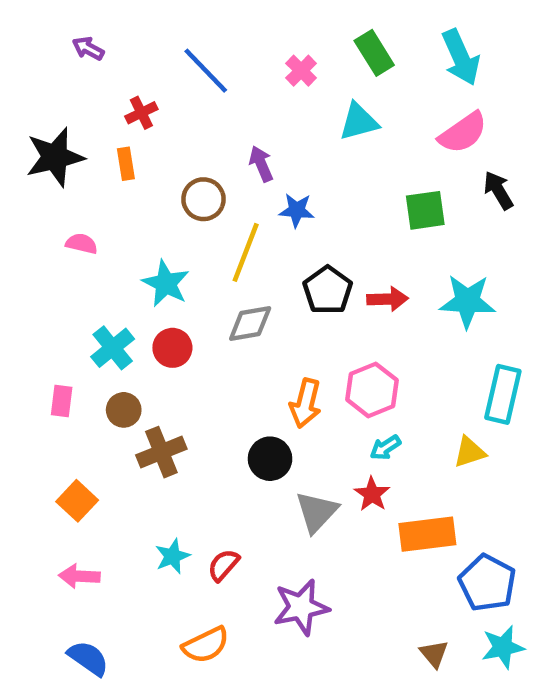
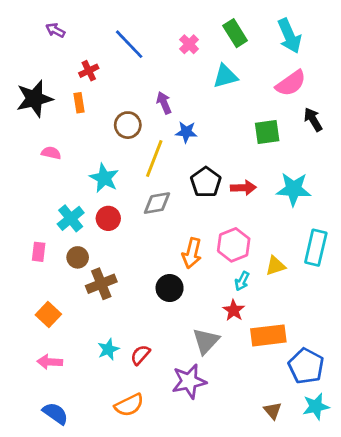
cyan arrow: (385, 448) -> (242, 281), turned -30
yellow triangle: (470, 452) -> (275, 266), moved
gray triangle: (317, 512) -> (206, 341), moved

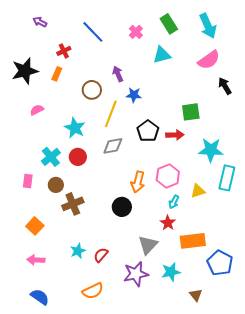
orange rectangle: (79, 103) -> (57, 74), turned 32
green square: (267, 132) -> (191, 112), moved
pink semicircle: (51, 153) -> (37, 110), turned -40
cyan star: (294, 189) -> (211, 150), moved
cyan star: (316, 406) -> (171, 272), moved

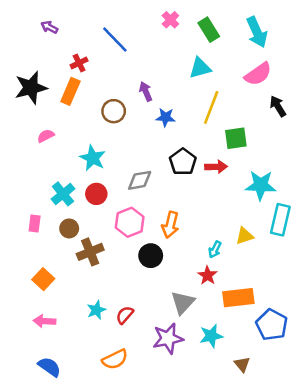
pink cross: (136, 32) -> (170, 20), moved
orange rectangle: (57, 74) -> (70, 91), size x1.5
yellow line: (111, 114) -> (211, 107), moved
pink hexagon: (168, 176) -> (130, 222), moved

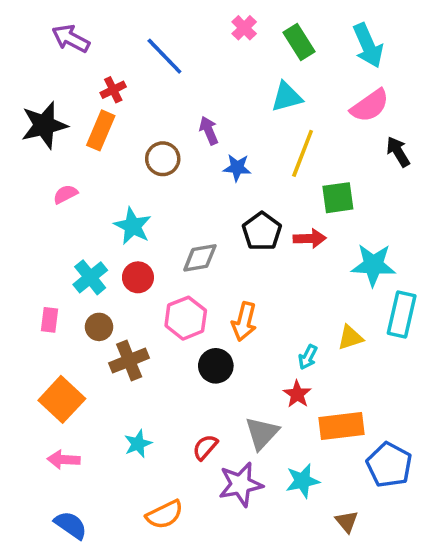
purple arrow: (49, 27) -> (71, 38), size x1.5
orange square: (43, 279) -> (62, 399), size x1.4
red semicircle: (125, 315) -> (205, 447), moved

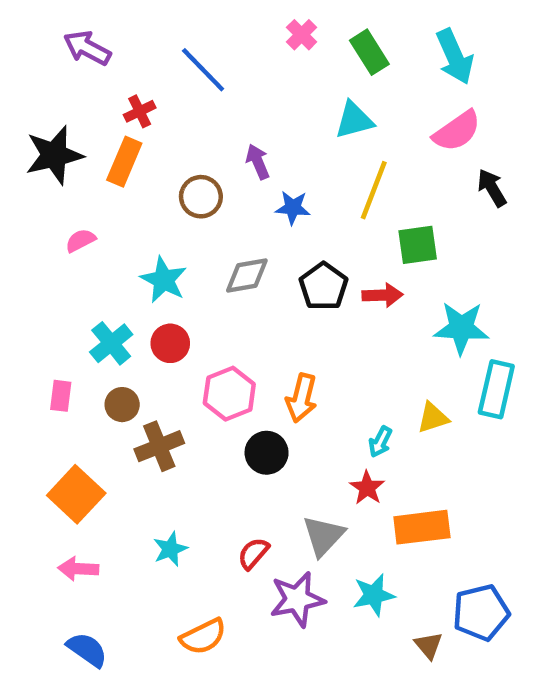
gray diamond: (200, 258) -> (247, 275), moved
blue pentagon: (389, 465) -> (481, 612), moved, turned 30

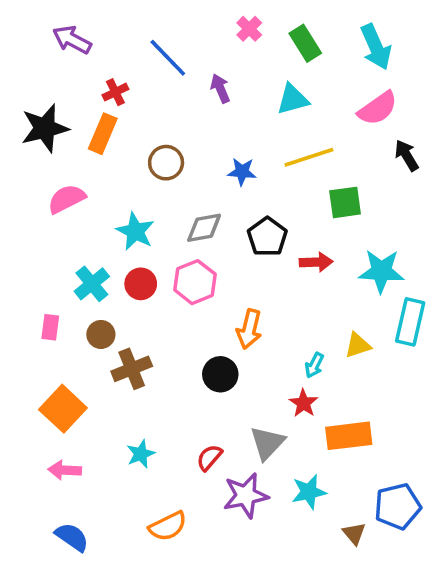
purple arrow: (258, 162) -> (220, 88), moved
yellow line: (374, 190) -> (309, 157), turned 51
pink semicircle: (81, 240) -> (67, 199), size x1.5
red arrow: (383, 295) -> (316, 262), moved
pink hexagon: (229, 394) -> (195, 282), moved

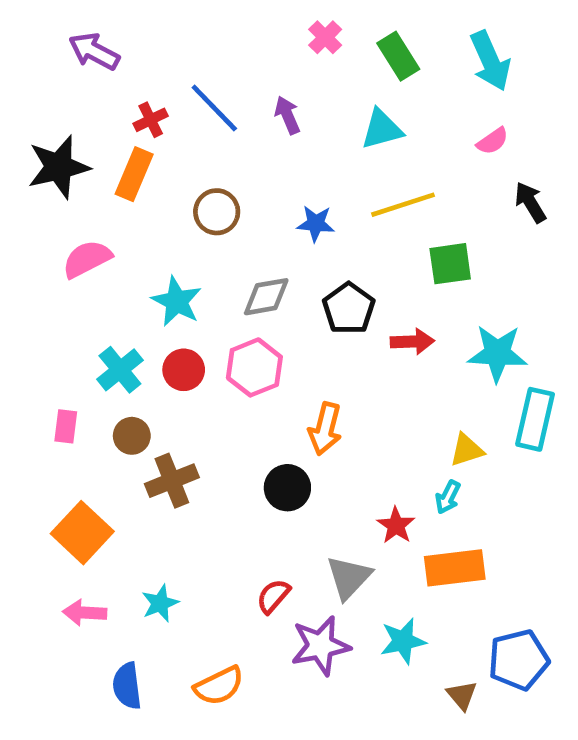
blue line: (168, 58) -> (214, 108), moved
pink semicircle: (378, 108) -> (493, 141), size x0.6
cyan arrow: (314, 365) -> (448, 497), moved
cyan star: (141, 454) -> (160, 603), moved
blue semicircle: (72, 537) -> (127, 686), moved, turned -132

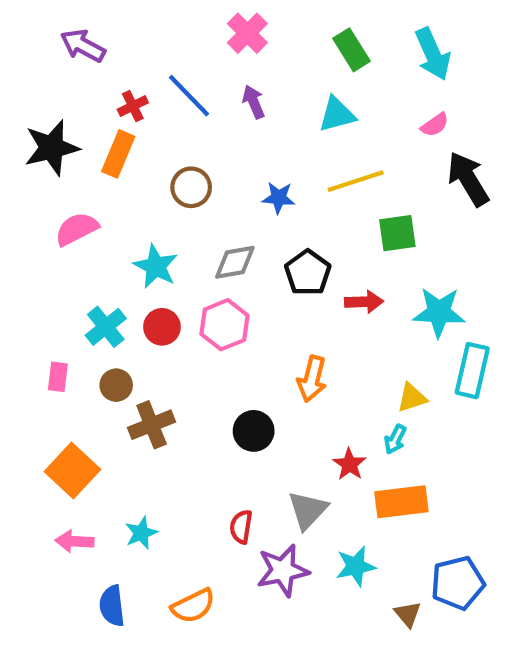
pink cross: (325, 37) -> (247, 33), moved, size x1.4
black arrow: (530, 202) -> (468, 179), size x1.5
orange arrow: (325, 429) -> (312, 379), moved
red semicircle: (273, 596) -> (241, 527), turned -32

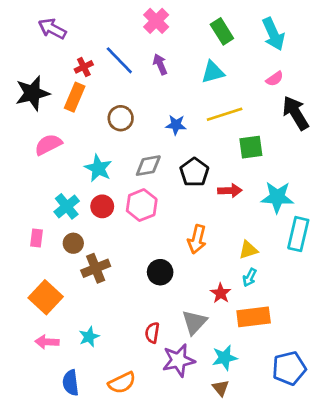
yellow triangle: (412, 398) -> (248, 250), moved
brown triangle: (408, 614) -> (221, 388), moved

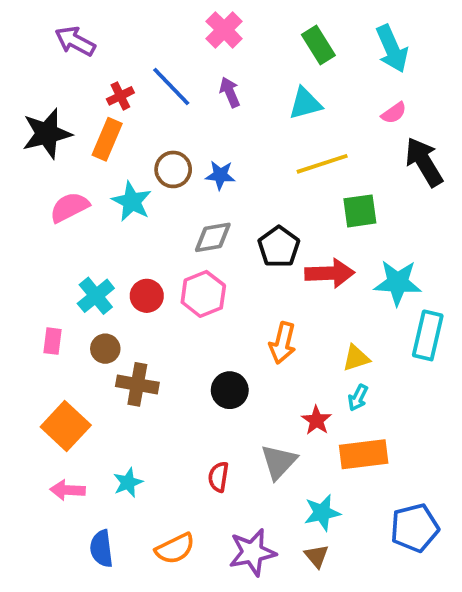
blue star: (176, 125) -> (220, 175), moved
cyan star: (98, 168) -> (132, 202), moved
red arrow: (230, 191) -> (330, 273), size x1.4
brown cross: (96, 268) -> (137, 384), turned 32
purple star: (179, 360) -> (252, 552), moved

